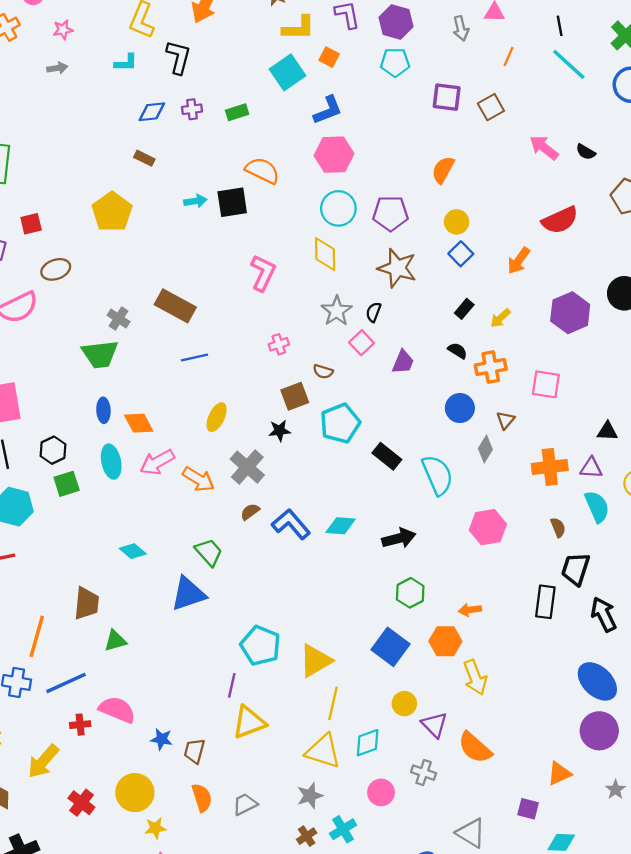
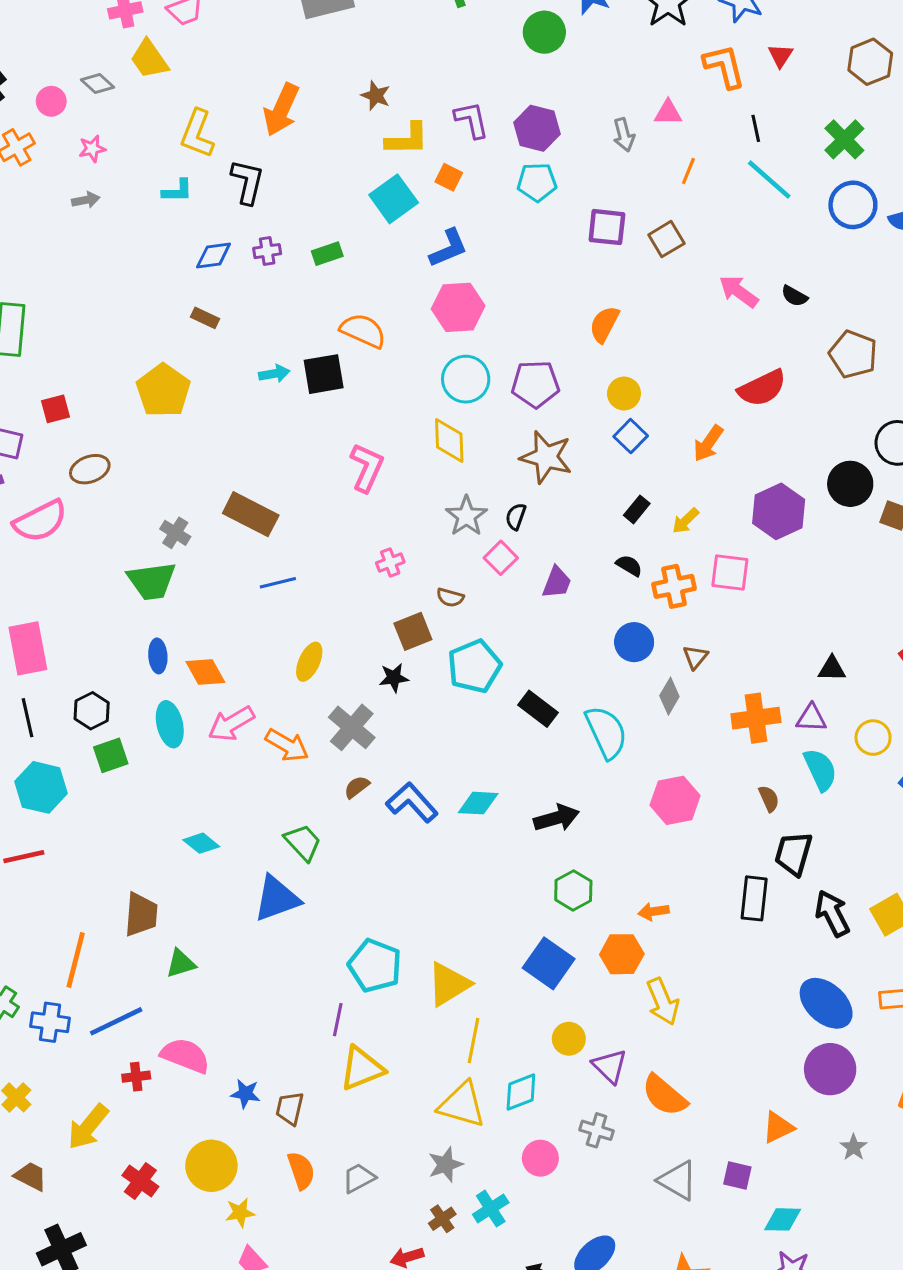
pink square: (546, 384) -> (730, 572), moved
gray triangle: (471, 833) -> (678, 1180), moved

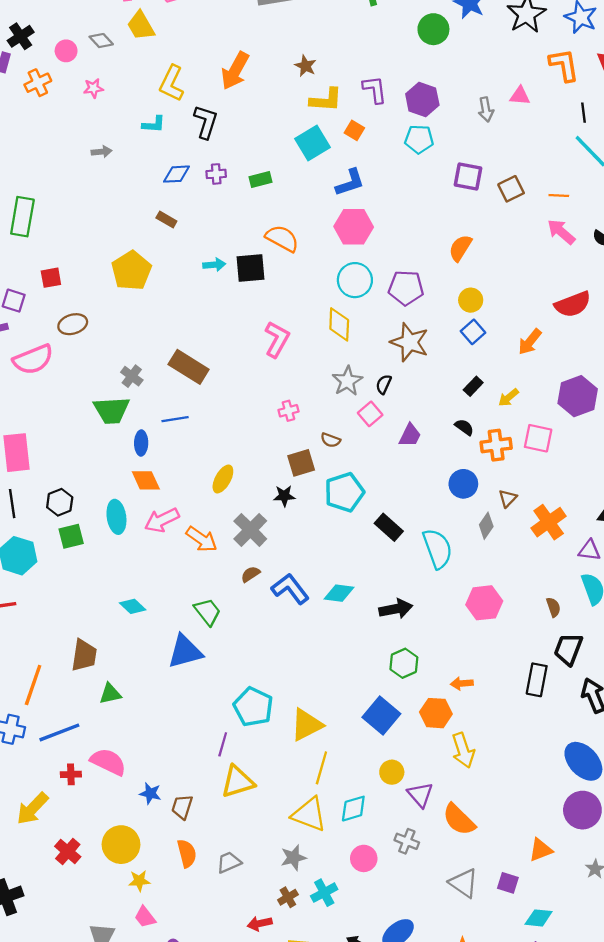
orange line: (688, 171) -> (559, 195), moved, turned 66
gray arrow: (86, 200) -> (102, 152), moved
blue line: (278, 583) -> (175, 419), moved
blue ellipse: (158, 656) -> (141, 443), moved
orange cross: (756, 718) -> (549, 522), moved, turned -32

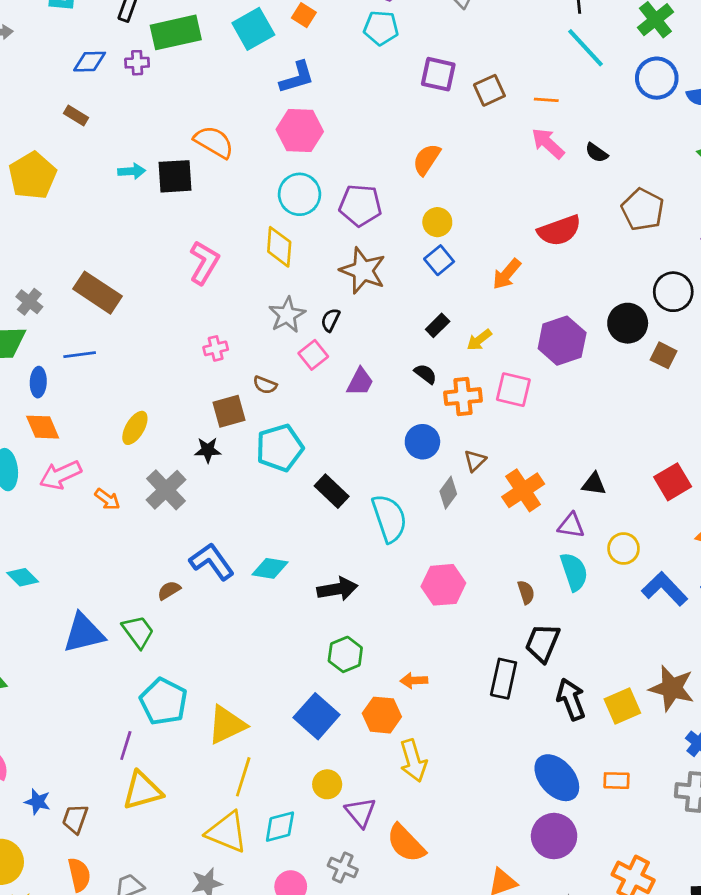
green rectangle: (260, 179) -> (176, 32), moved, size x1.8
orange arrow: (202, 539) -> (107, 499), size x0.7
brown semicircle: (250, 574) -> (169, 590), moved
green trapezoid: (208, 612) -> (138, 632), moved

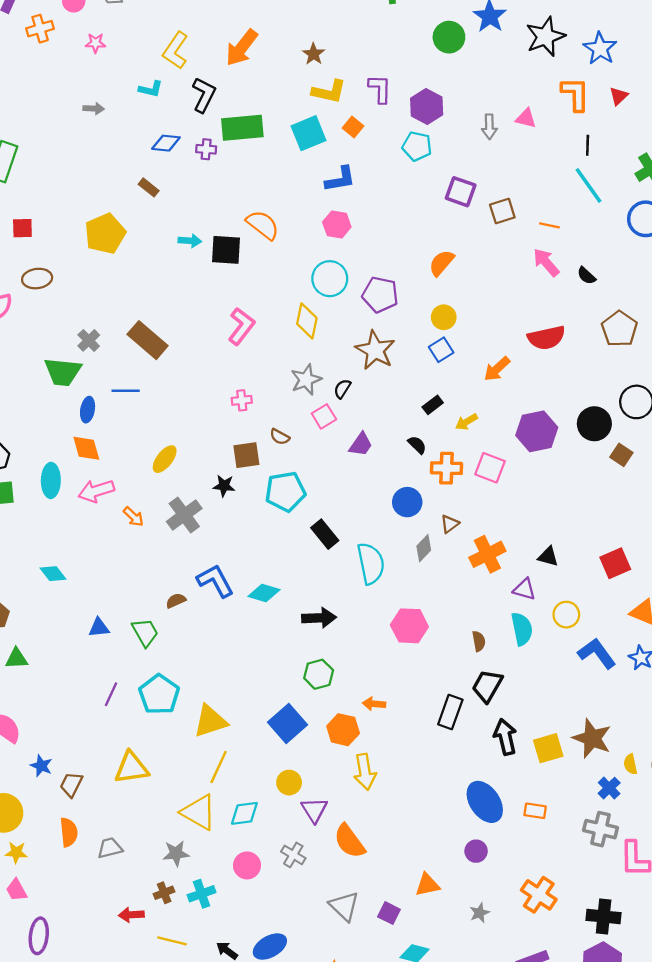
pink hexagon: (300, 130) -> (337, 224), size x0.7
blue triangle: (84, 633) -> (99, 628), size x0.6
purple line: (126, 745) -> (111, 694), moved
purple circle: (554, 836) -> (476, 851), size x0.6

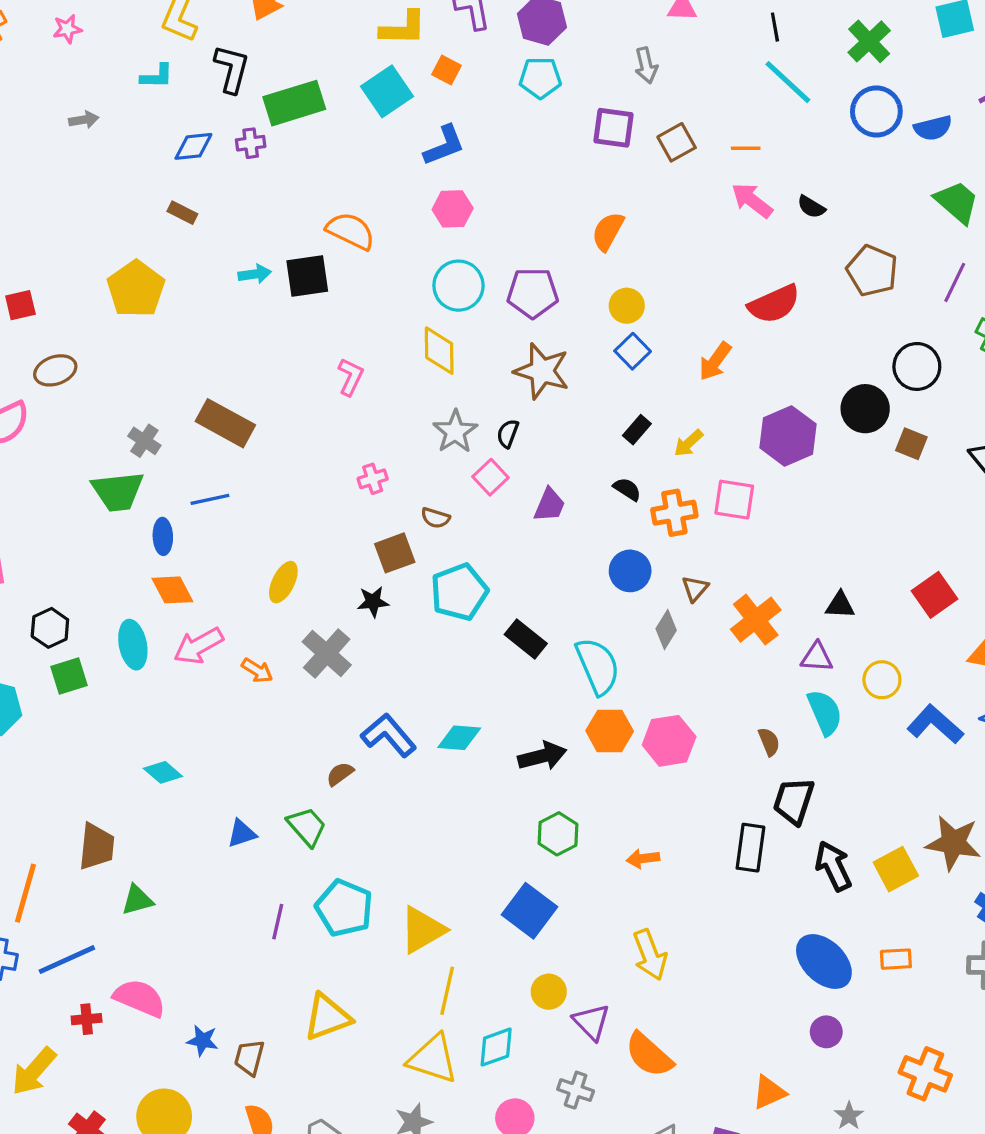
gray arrow: (489, 127) -> (646, 65), moved
pink L-shape: (241, 326) -> (351, 377), size x0.7
orange hexagon: (343, 730) -> (610, 731), moved

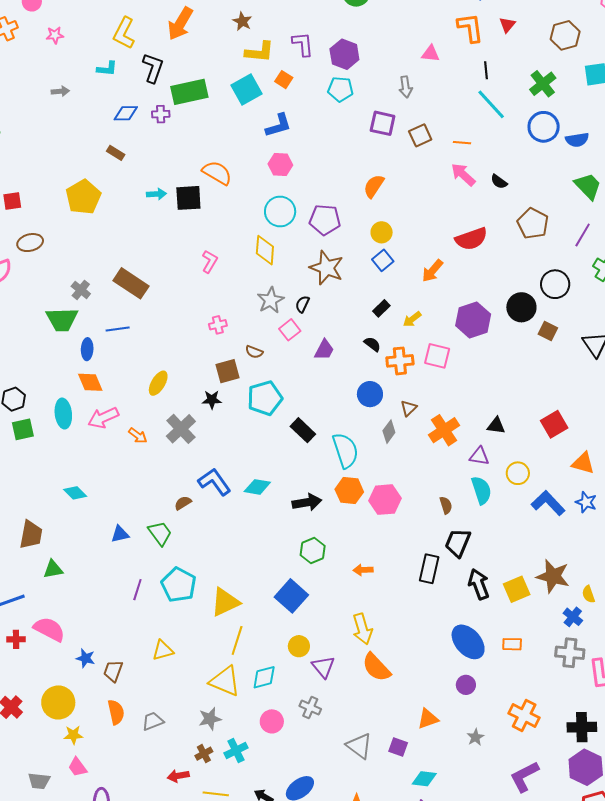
yellow triangle: (327, 1017) -> (163, 650), size x0.7
orange semicircle: (649, 1055) -> (376, 667), moved

